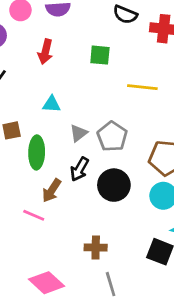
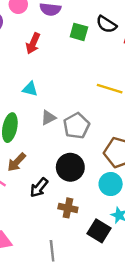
green square: (100, 55) -> (79, 32), moved
black arrow: (79, 169) -> (39, 188), moved
brown cross: (96, 247) -> (68, 208), moved

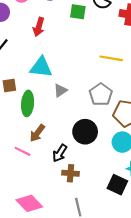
cyan triangle: (30, 89) -> (41, 67), size x1.6
gray pentagon: (76, 126) -> (101, 94), moved
brown cross: (68, 208) -> (71, 173), moved

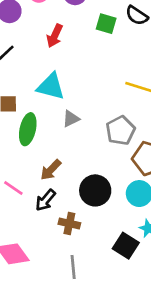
black circle: (85, 132) -> (95, 190), moved
brown arrow: (37, 133) -> (51, 170), moved
black arrow: (60, 153) -> (45, 200), moved

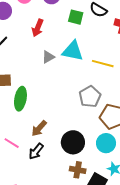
cyan triangle: (51, 86) -> (73, 51), moved
gray triangle: (71, 119) -> (48, 57), moved
brown cross: (69, 223) -> (78, 170), moved

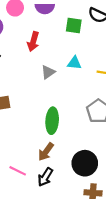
cyan triangle: (73, 51) -> (74, 63), size x0.6
green ellipse: (20, 99) -> (52, 121), moved

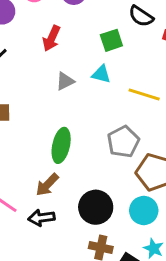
green square: (74, 25) -> (111, 40), moved, turned -35
black arrow: (45, 177) -> (41, 218), turned 42

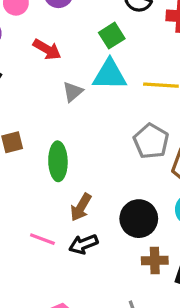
red arrow: (51, 38) -> (47, 49), turned -70
cyan triangle: (101, 74) -> (110, 75), size x1.6
green ellipse: (61, 145) -> (58, 161), moved

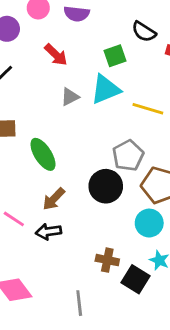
cyan triangle: (110, 75) -> (105, 89), turned -36
green ellipse: (58, 161) -> (43, 154), turned -44
black circle: (139, 219) -> (106, 186), moved

